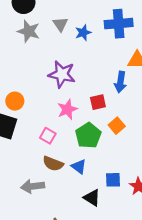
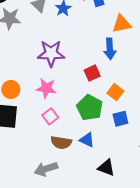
pink star: (67, 109) -> (46, 88), moved, turned -30
pink square: (48, 136) -> (50, 116), turned 35
blue square: (113, 180) -> (120, 119), moved

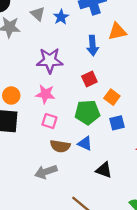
blue arrow: (110, 49) -> (93, 46), moved
green pentagon: (90, 108) -> (87, 112), turned -30
pink square: (50, 116) -> (49, 121), turned -35

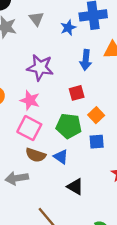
blue star: (61, 17) -> (68, 28), moved
pink square: (49, 121) -> (29, 128), size x1.5

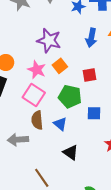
red square: (77, 93) -> (90, 75), moved
orange square: (96, 115) -> (60, 66), moved
brown semicircle: (36, 155) -> (37, 120), turned 60

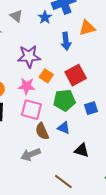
red square: (90, 75) -> (76, 75), size x1.5

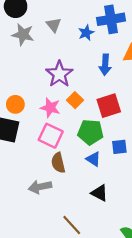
purple star: (29, 56) -> (59, 74), turned 30
blue triangle: (64, 128) -> (93, 159), moved

